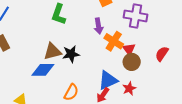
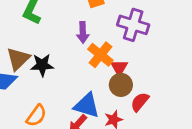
brown triangle: (53, 51) -> (18, 59), turned -36
red semicircle: (162, 54) -> (140, 102), moved
blue triangle: (108, 80) -> (87, 105), turned 35

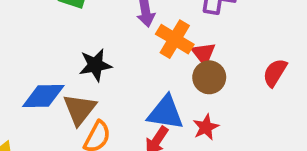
brown triangle: (18, 59) -> (80, 109), moved
red semicircle: (140, 102) -> (275, 73), moved

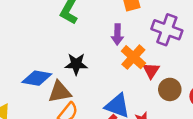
brown circle: (209, 77) -> (170, 89), moved
brown triangle: (80, 109) -> (60, 92), turned 30

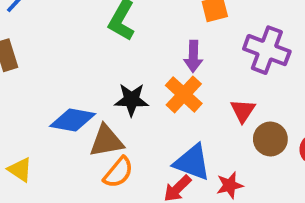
orange cross: (133, 57) -> (184, 94), moved

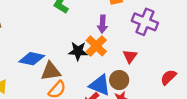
black star: (131, 100) -> (78, 51), moved
brown circle: (270, 139) -> (119, 80), moved

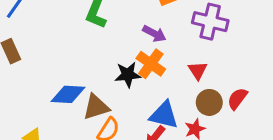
purple arrow: (102, 24) -> (154, 34), turned -56
red semicircle: (168, 77) -> (237, 99), moved
brown circle: (119, 80) -> (209, 102), moved

